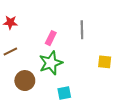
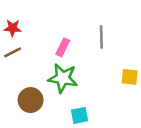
brown line: (10, 52) -> (13, 52), moved
green star: (51, 63) -> (63, 78), turned 30

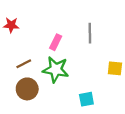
brown line: (13, 52) -> (24, 64), moved
cyan square: (79, 115) -> (86, 99), moved

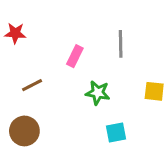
green star: (56, 70) -> (98, 93), moved, size x0.7
brown circle: (27, 89) -> (24, 131), moved

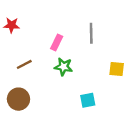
green star: (98, 93) -> (63, 67), moved

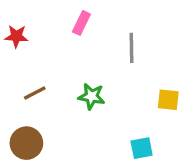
pink rectangle: (57, 42) -> (81, 23), moved
cyan square: (88, 100) -> (142, 148), moved

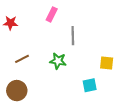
gray line: (132, 48) -> (73, 36), moved
cyan square: (142, 148) -> (90, 85), moved

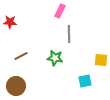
pink rectangle: (52, 14) -> (60, 11), moved

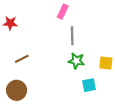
green star: (55, 58) -> (76, 61), moved

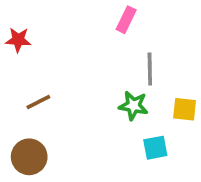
pink rectangle: (63, 12) -> (126, 20), moved
gray line: (72, 36) -> (150, 69), moved

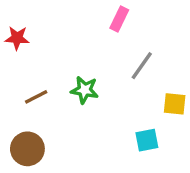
gray line: (150, 69) -> (142, 66), turned 36
green star: (133, 106) -> (85, 90), moved

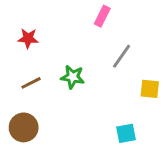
red star: (17, 38) -> (28, 38), moved
cyan square: (147, 140) -> (126, 133), moved

